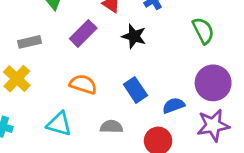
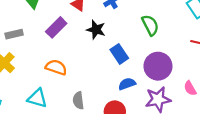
blue rectangle: (135, 90) -> (119, 54), moved
gray semicircle: (111, 127) -> (78, 100), turned -98

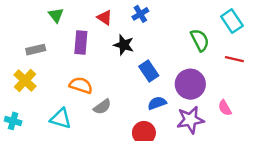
green semicircle: (150, 25) -> (200, 40), moved
purple rectangle: (56, 27) -> (81, 42), turned -40
gray semicircle: (78, 100) -> (102, 107), moved, turned -119

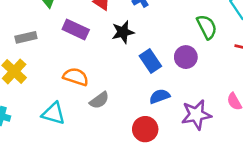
purple rectangle: (81, 42) -> (76, 30), turned -70
black star: (124, 45) -> (123, 32), turned -30
purple circle: (190, 84) -> (186, 57), moved, size x0.7

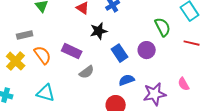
purple rectangle: (76, 30) -> (72, 51), moved
orange semicircle: (76, 77) -> (43, 55), moved, turned 36
gray semicircle: (99, 100) -> (87, 72), moved

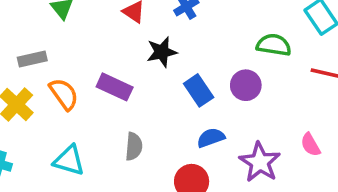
green semicircle: (163, 27) -> (274, 45), turned -54
gray semicircle: (87, 72) -> (134, 146), moved, turned -49
purple star: (155, 94) -> (260, 162), turned -30

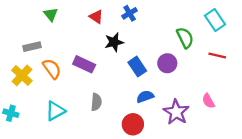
green semicircle: (274, 45) -> (185, 38), turned 55
cyan triangle: (69, 160) -> (55, 111), turned -45

